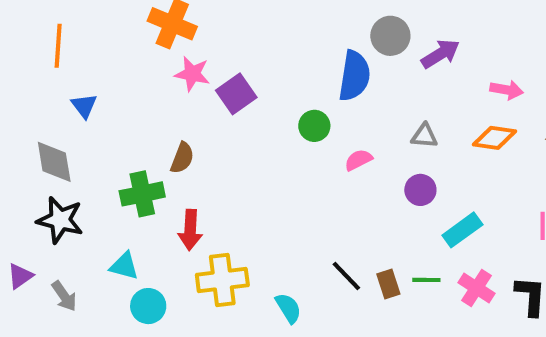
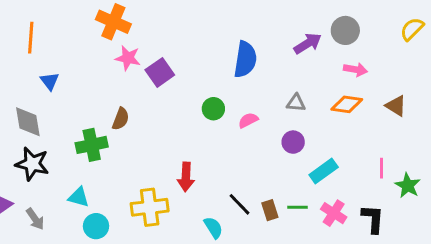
gray circle: (390, 36) -> (345, 30), moved
green circle: (314, 126) -> (213, 109), moved
red arrow: (190, 230) -> (186, 177), moved
cyan semicircle: (288, 308) -> (213, 228), moved

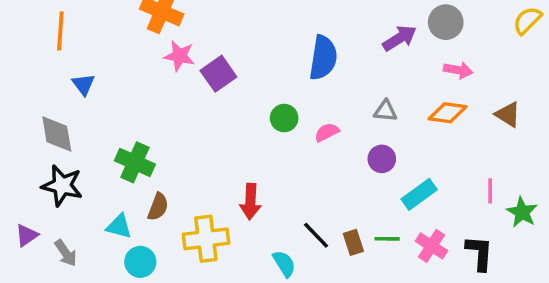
brown semicircle: (121, 119) -> (158, 207), moved
green cross: (92, 145) -> (135, 162), turned 36

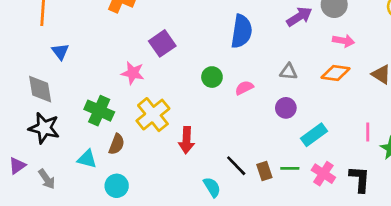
pink star: (179, 56) -> (133, 73), moved
yellow cross: (206, 239) -> (153, 115), moved, turned -32
cyan circle: (140, 262) -> (117, 186), moved

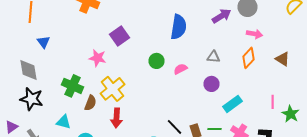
orange diamond: (336, 73) -> (248, 58), turned -55
red arrow: (186, 140) -> (116, 118), moved
brown semicircle: (117, 144) -> (90, 103), moved

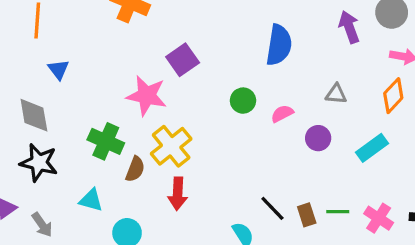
purple arrow: (222, 16) -> (349, 27), turned -78
pink star: (98, 58) -> (147, 96), size x1.4
purple circle: (212, 84) -> (318, 138), moved
cyan rectangle: (232, 104) -> (372, 148), moved

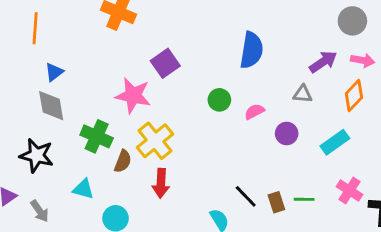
purple arrow: (349, 27) -> (323, 62), moved, turned 76
blue triangle: (58, 69) -> (54, 72), turned 30
gray diamond: (34, 115) -> (51, 106), moved
pink cross: (379, 218) -> (349, 191), moved

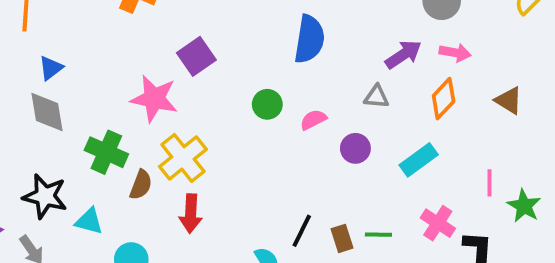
black star: (37, 155) -> (45, 196), moved
black line: (246, 196) -> (302, 231), turned 70

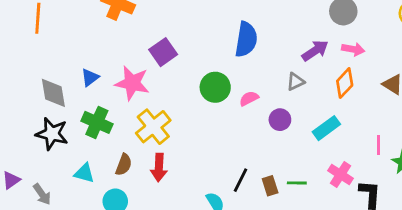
blue triangle: (51, 68) -> (90, 77), moved
gray triangle: (377, 97) -> (295, 82), turned -30
green circle: (267, 104) -> (215, 87), size x1.4
brown semicircle: (141, 185) -> (124, 165), moved
black star: (45, 196) -> (52, 134), moved

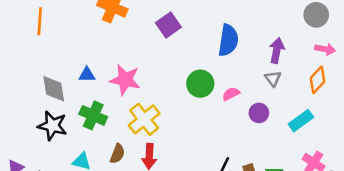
purple arrow: (315, 51) -> (277, 50), moved, turned -45
purple square: (163, 52) -> (168, 25), moved
blue triangle: (90, 77) -> (87, 75), turned 36
gray triangle: (295, 82) -> (273, 79), turned -42

